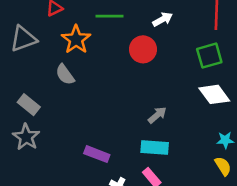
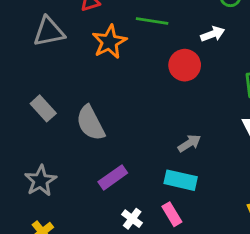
gray semicircle: (65, 75) -> (90, 123), moved, size x1.4
gray star: (26, 137) -> (41, 181), moved
purple rectangle: (97, 154) -> (113, 177), turned -65

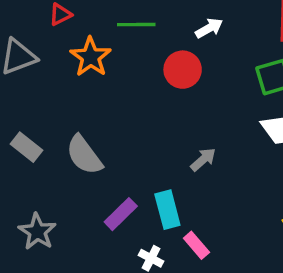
cyan rectangle: (181, 180) -> (167, 210), moved, turned 72

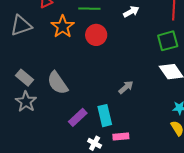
red circle: (183, 70) -> (96, 35), moved
gray star: (37, 232) -> (26, 102), moved
pink rectangle: (196, 245) -> (121, 136), turned -56

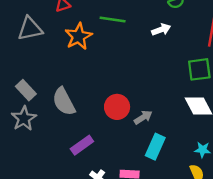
red circle: (96, 35) -> (117, 107), moved
cyan rectangle: (105, 116) -> (155, 147), moved, turned 30

